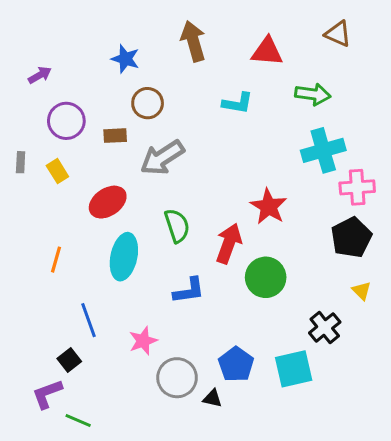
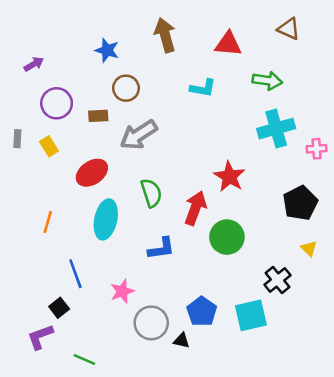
pink cross: (357, 187) -> (317, 149), moved, size x0.7
green line: (78, 421) -> (84, 360), moved

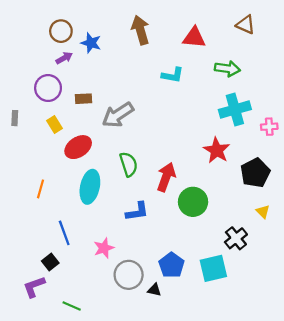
purple arrow: (34, 64) -> (64, 58), moved
brown circle: (126, 88) -> (61, 31), moved
yellow rectangle: (49, 146) -> (54, 125), moved
red star: (229, 176) -> (217, 150), moved

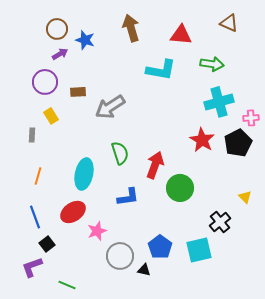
cyan L-shape: (173, 75) -> (161, 70), size x1.4
gray rectangle: (15, 118) -> (32, 135), moved
red ellipse: (78, 147) -> (73, 212), moved
black pentagon: (255, 173) -> (238, 143), moved
blue line: (64, 233) -> (35, 217), moved

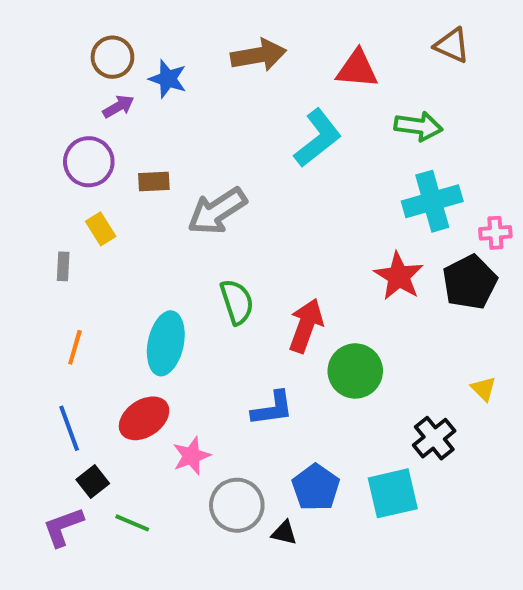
brown arrow: (131, 28) -> (259, 55), turned 96
cyan L-shape: (161, 70) -> (318, 138), turned -48
blue L-shape: (128, 197) -> (272, 408), moved
green line: (67, 285) -> (132, 523), moved

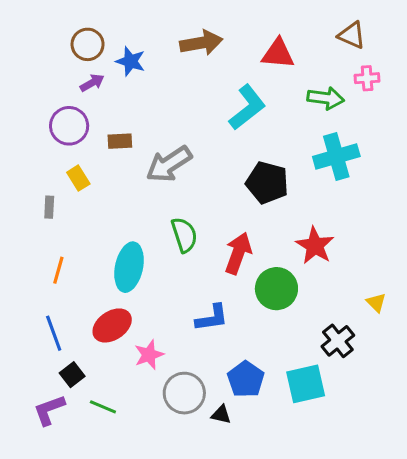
pink cross: (495, 233) -> (367, 78), moved
red star: (399, 276) -> (315, 246), moved
black pentagon: (470, 282) -> (267, 183), moved, turned -30

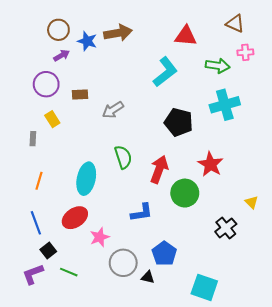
brown arrow: (201, 43) -> (118, 33), moved
gray arrow: (169, 164) -> (113, 110), size x0.7
cyan square: (306, 384) -> (204, 287), moved, turned 32

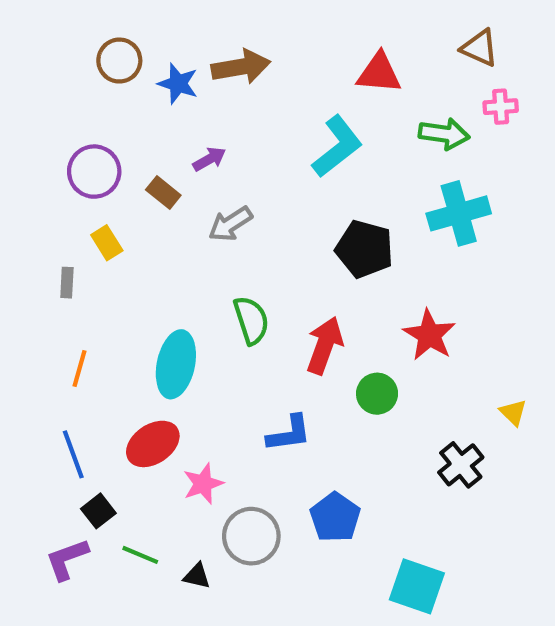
purple arrow: (62, 55) -> (209, 159), moved
brown rectangle: (80, 94) -> (163, 193), turned 42
green circle: (185, 193) -> (377, 394), size x0.7
black triangle: (148, 277) -> (197, 576), moved

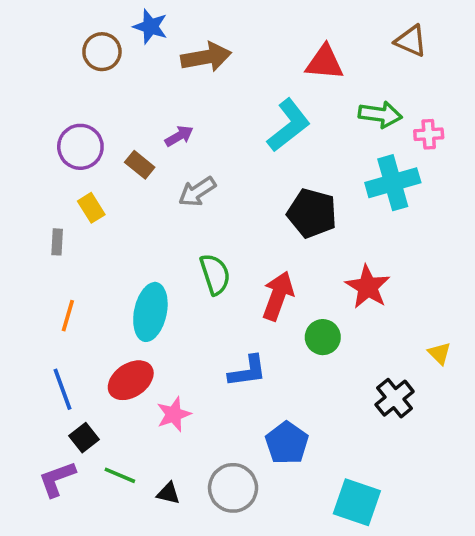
blue star: (178, 84) -> (150, 27), moved
pink cross: (501, 107) -> (429, 134), moved
gray circle: (251, 536) -> (233, 488), moved

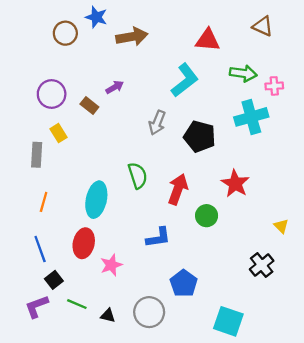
gray arrow: (197, 192) -> (157, 123), moved, turned -35
gray rectangle: (57, 242) -> (37, 155), size x1.5
red ellipse: (131, 380) -> (84, 243), turned -44
black cross: (395, 398) -> (262, 265), moved

